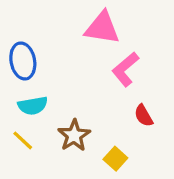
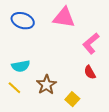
blue ellipse: (23, 61) -> (23, 21), moved, turned -60
pink L-shape: (125, 69) -> (91, 43), moved

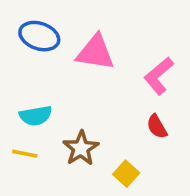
pink triangle: (64, 18) -> (95, 52), moved
yellow line: (14, 88) -> (25, 154), turned -32

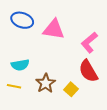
red semicircle: (157, 127) -> (88, 71), size x1.6
yellow square: (126, 174) -> (71, 89), moved

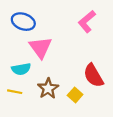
pink triangle: (54, 29) -> (41, 47), moved, turned 45
pink L-shape: (89, 43) -> (87, 22), moved

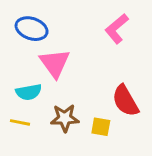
brown star: (48, 88) -> (65, 118), turned 30
yellow square: (75, 95) -> (101, 127), turned -32

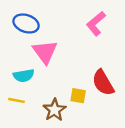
brown star: (65, 118) -> (54, 110), moved, turned -30
yellow square: (101, 127) -> (78, 96), moved

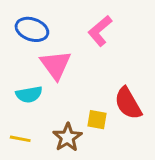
pink L-shape: (96, 23) -> (100, 31), moved
yellow line: (17, 100) -> (20, 139), moved

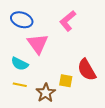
cyan semicircle: (29, 94) -> (20, 64), turned 36
yellow line: (20, 139) -> (20, 85), moved

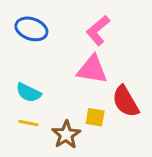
pink triangle: (38, 44) -> (92, 69), moved, turned -45

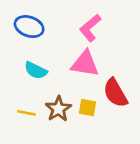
cyan semicircle: (29, 93) -> (36, 70), moved
brown star: (66, 135) -> (58, 109), moved

